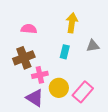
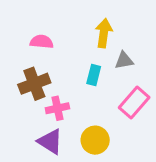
gray triangle: (93, 46) -> (124, 61), moved
yellow circle: (59, 88) -> (95, 140), moved
pink rectangle: (83, 92) -> (134, 102), moved

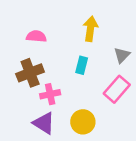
gray triangle: (124, 61) -> (122, 55), moved, turned -36

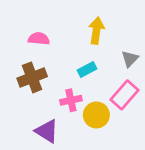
cyan rectangle: (82, 65) -> (87, 69), turned 48
pink cross: (50, 94) -> (71, 100), moved
yellow circle: (83, 122) -> (96, 115), moved

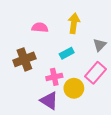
pink semicircle: (39, 39) -> (40, 27), moved
purple triangle: (47, 131) -> (49, 101), moved

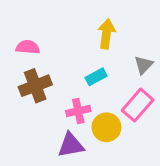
pink semicircle: (40, 27) -> (28, 47), moved
purple triangle: (49, 101) -> (71, 145), turned -42

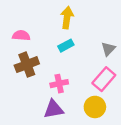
yellow arrow: (106, 34) -> (67, 18), moved
cyan rectangle: (96, 77) -> (66, 46), moved
yellow circle: (106, 127) -> (95, 107), moved

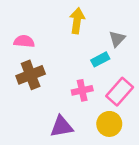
cyan rectangle: (66, 46) -> (100, 59), moved
gray triangle: (108, 49) -> (117, 39), moved
pink cross: (59, 84) -> (82, 90), moved

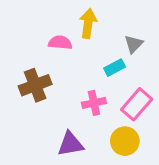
pink semicircle: (24, 41) -> (60, 43), moved

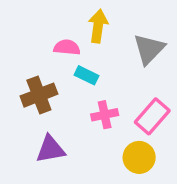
gray triangle: (134, 44) -> (149, 49), size x1.5
cyan rectangle: (115, 68) -> (87, 75), moved, turned 54
purple triangle: (70, 144) -> (50, 149), moved

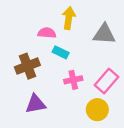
gray triangle: (149, 49) -> (104, 34), turned 50

